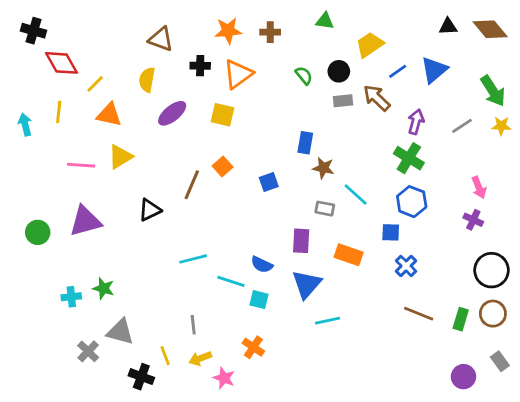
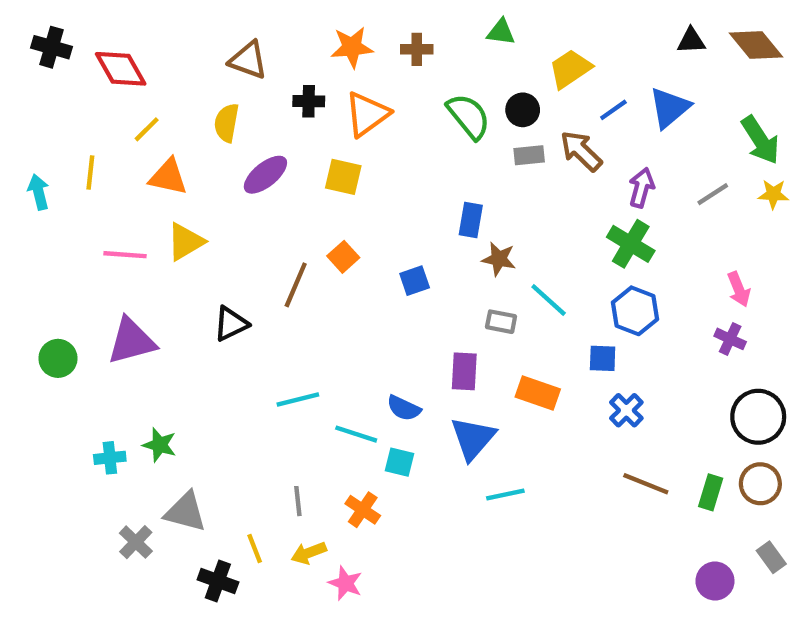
red diamond: (62, 63) -> (121, 69), moved
green semicircle: (304, 75) -> (469, 116), size x1.6
orange cross: (253, 347) -> (363, 510), moved

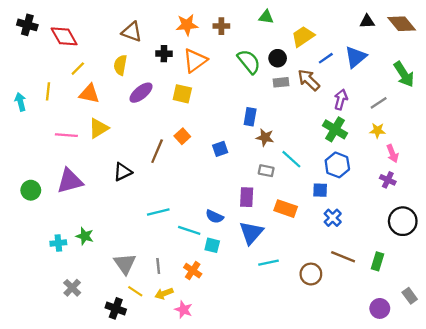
yellow star: (773, 194) -> (377, 131), moved
brown circle: (760, 484) -> (311, 274), moved
gray triangle: (185, 512) -> (125, 264), moved, turned 40
yellow line: (255, 549) -> (135, 291), turned -35

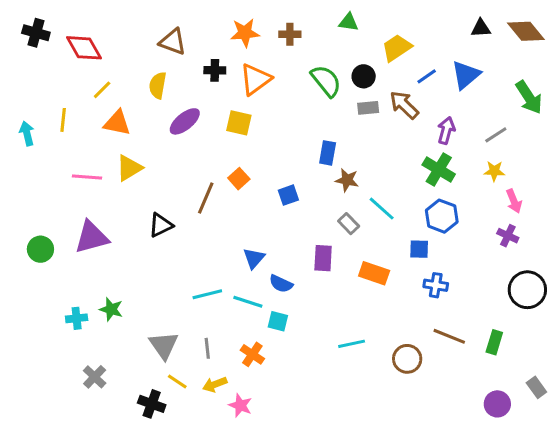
gray rectangle: (266, 171) -> (349, 224), turned 35
cyan line: (158, 212) -> (207, 294), moved
blue cross: (333, 218) -> (436, 285), turned -36
blue triangle: (251, 233) -> (254, 258), moved, size x0.7

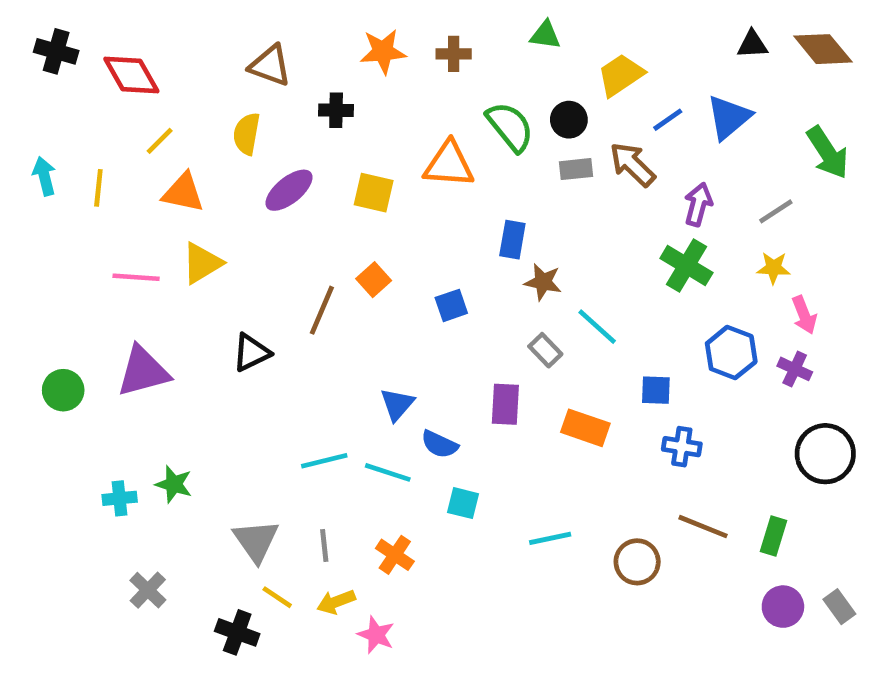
orange triangle: (255, 79) -> (449, 164), moved, turned 40
cyan arrow: (27, 133) -> (44, 176), moved
blue hexagon: (442, 216) -> (731, 353), moved
cyan square: (278, 321) -> (463, 503), moved
purple circle: (497, 404) -> (783, 607), moved

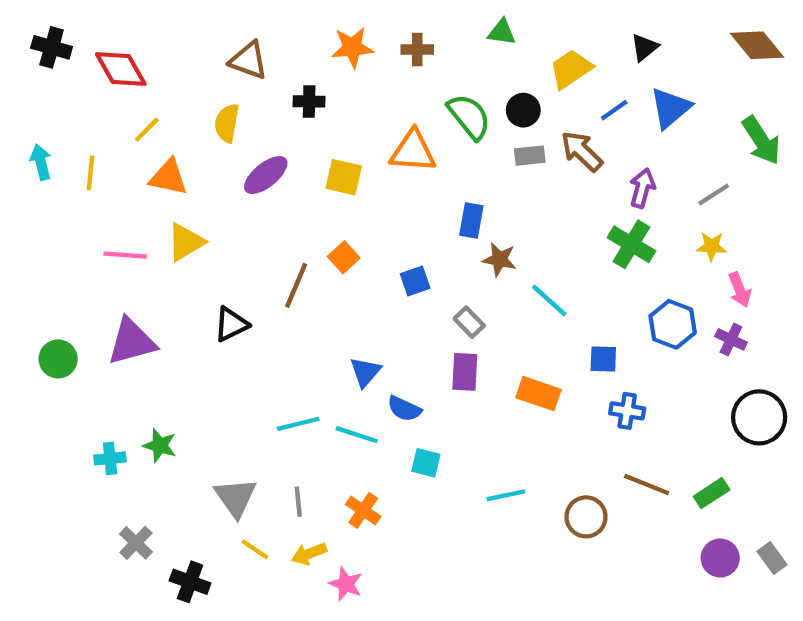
black triangle: (752, 44) -> (644, 47), moved, turned -36
gray rectangle: (545, 350) -> (469, 322), moved
green rectangle: (774, 536) -> (712, 493), turned 40
black cross: (237, 632) -> (190, 582), moved

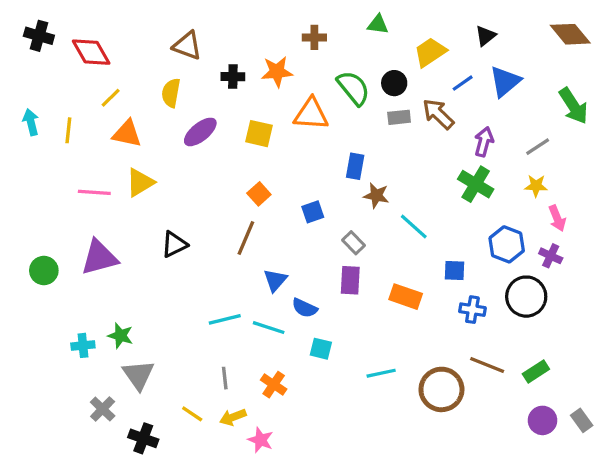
orange star: (352, 47) -> (277, 72), moved
brown line: (296, 285) -> (246, 238), moved
black circle: (759, 417) -> (526, 297), moved
gray triangle: (236, 497) -> (138, 375), moved
brown circle: (586, 517) -> (441, 389), size x1.4

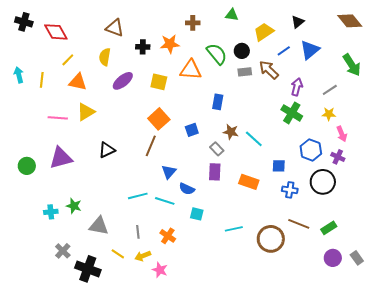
orange square: (259, 194) -> (159, 119), size x1.5
brown star: (376, 196) -> (231, 132), moved
gray triangle: (138, 375) -> (99, 226), moved, turned -45
black cross: (143, 438) -> (88, 269), size x1.4

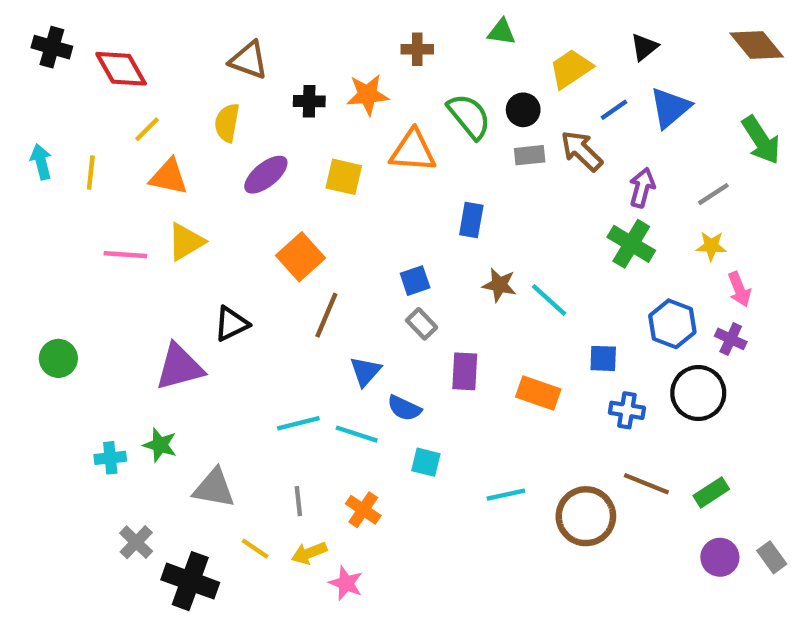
orange square: (159, 119) -> (301, 257), moved
gray rectangle: (217, 149) -> (422, 324), moved
purple triangle: (61, 158) -> (179, 367), moved

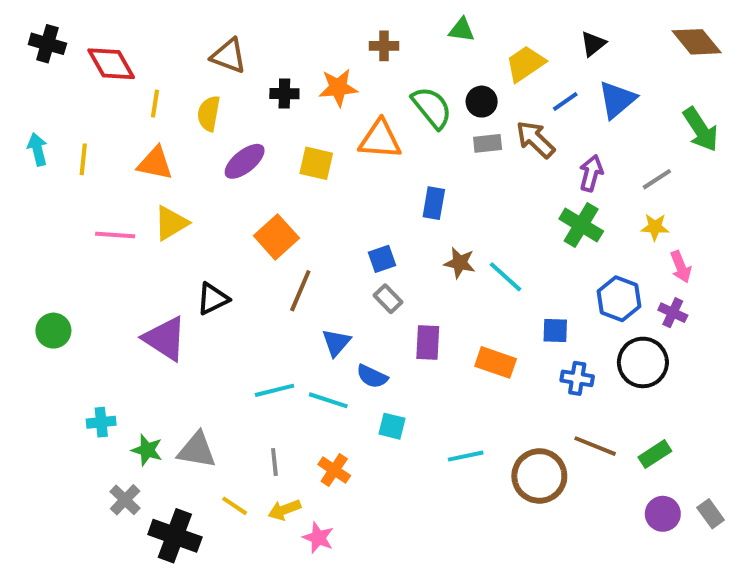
yellow line: (147, 129) -> (155, 104), moved, turned -36
purple triangle: (179, 367) -> (165, 339), turned 48
green star: (160, 445) -> (147, 450), moved

